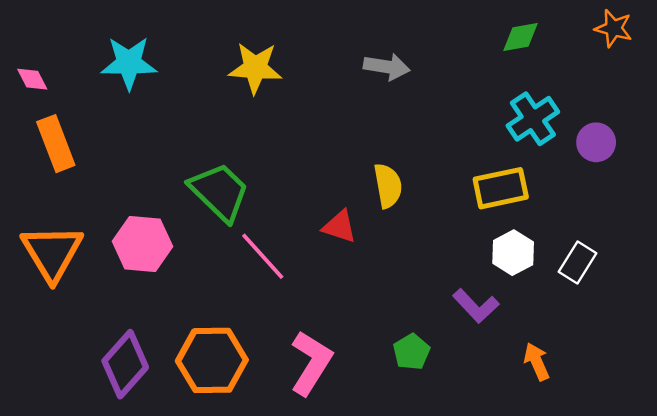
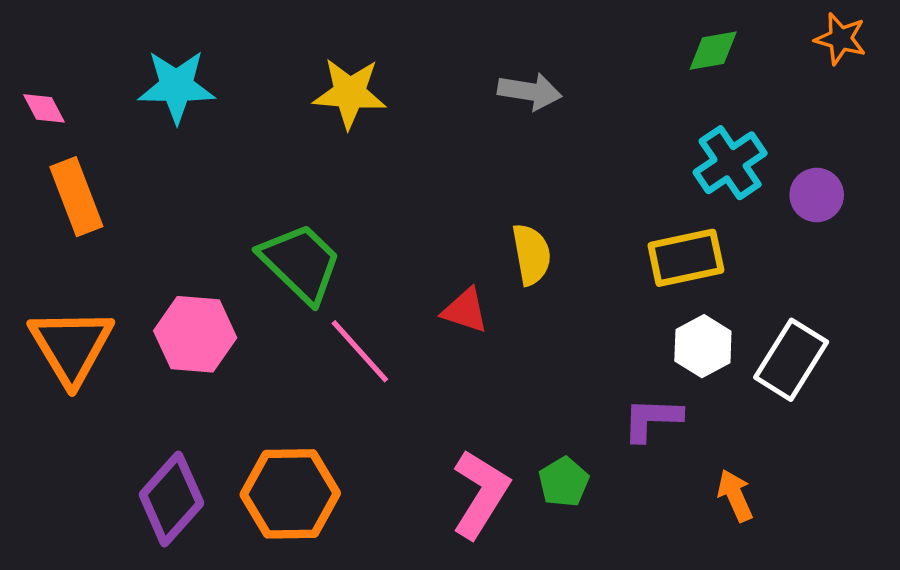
white rectangle: (578, 263) -> (791, 360), size x1.4
purple L-shape: (476, 306) -> (652, 419), turned 135
pink L-shape: (311, 363) -> (480, 494), moved

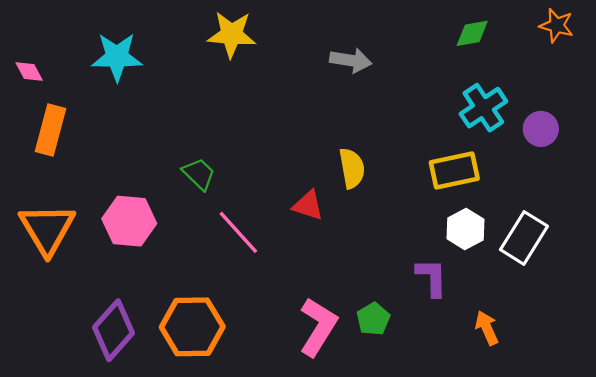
yellow star: (350, 93) -> (232, 34), moved
orange rectangle: (76, 197) -> (51, 130), turned 36
green trapezoid: (300, 263) -> (199, 174), size x0.6
purple L-shape: (652, 419) -> (432, 277), turned 87

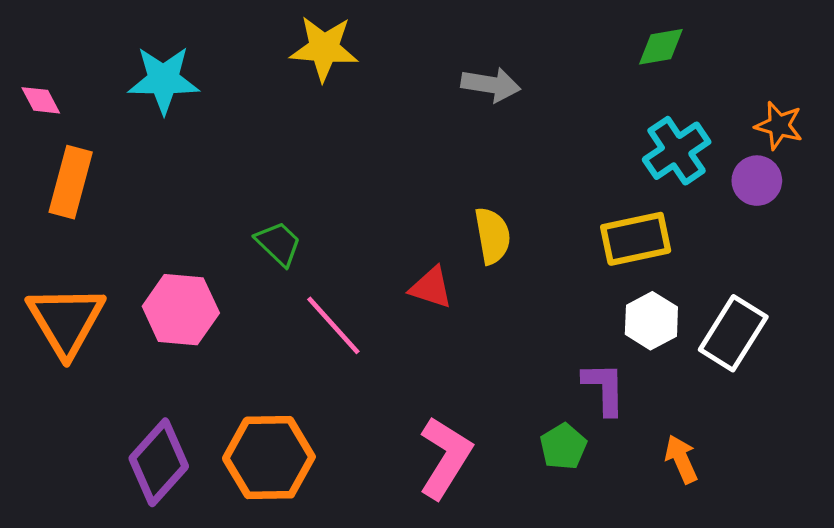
orange star: (557, 25) -> (779, 125), moved
green pentagon: (373, 319) -> (563, 447), moved

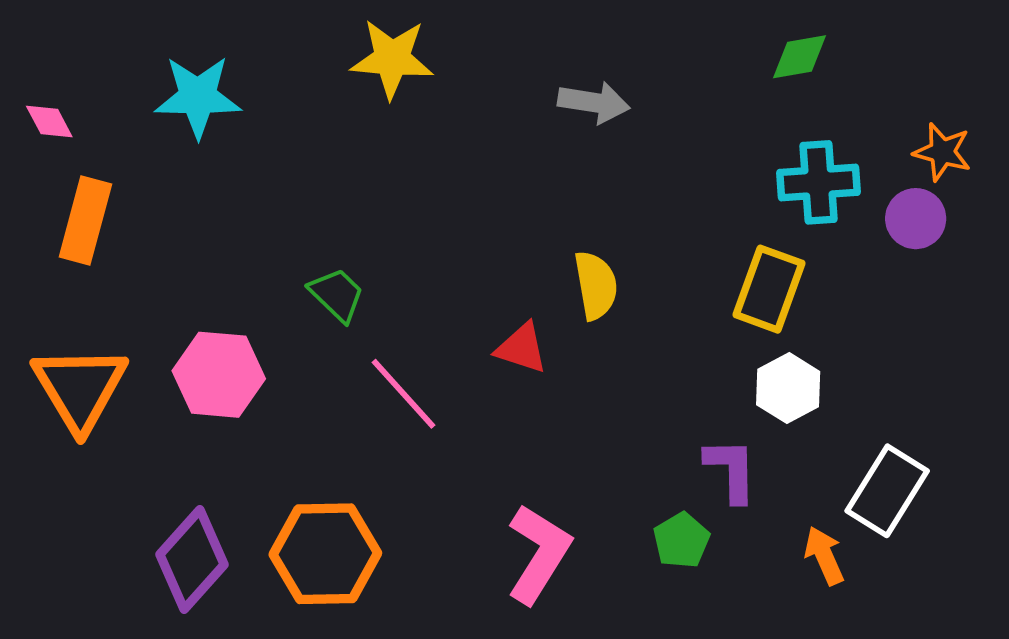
cyan cross: (677, 151) -> (819, 182), turned 30
yellow rectangle: (636, 239) -> (769, 289), turned -58
white rectangle: (733, 333) -> (887, 491), moved

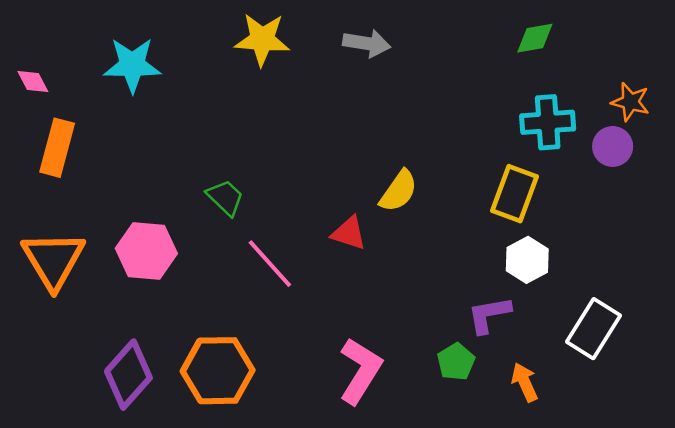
gray arrow: (594, 102) -> (367, 43), moved
yellow semicircle: (596, 285) -> (399, 191), turned 45
purple L-shape: (731, 470) -> (489, 315), turned -99
orange arrow: (824, 556) -> (525, 382), moved

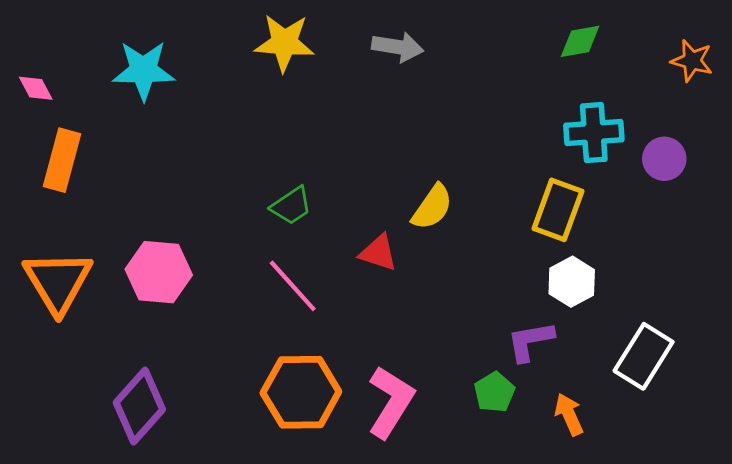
orange star: (630, 102) -> (692, 61), moved
green trapezoid: (225, 197) -> (291, 206), moved, turned 102
orange hexagon: (218, 371) -> (301, 392), moved

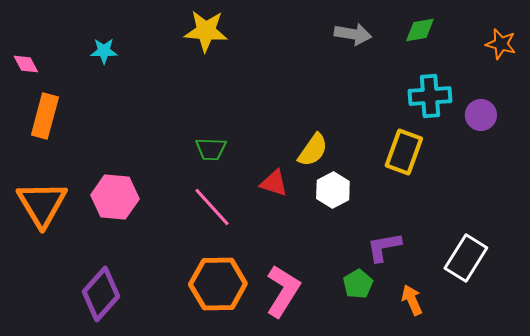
gray arrow: (398, 47) -> (353, 34), moved
cyan star: (143, 70) -> (104, 51), size x0.6
green trapezoid: (291, 206) -> (211, 149), turned 36
white hexagon: (572, 282) -> (333, 190), moved

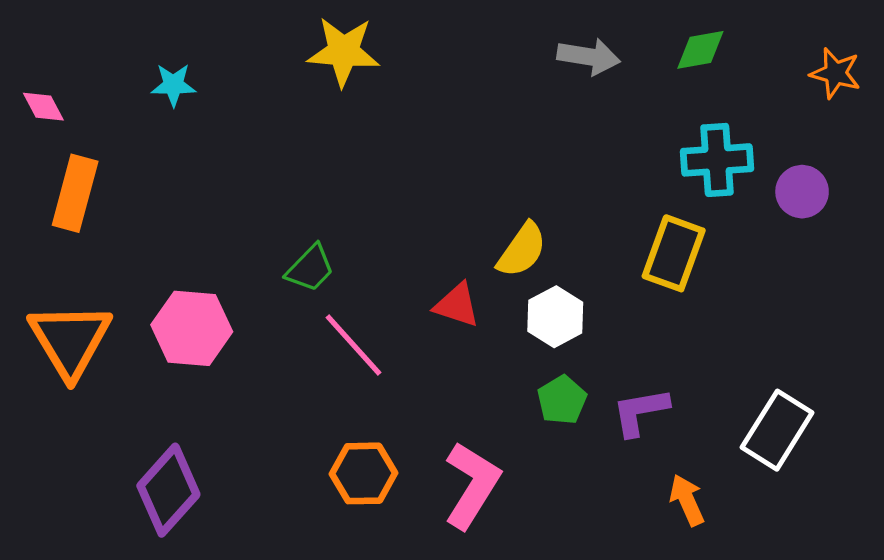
green trapezoid: (211, 149) -> (310, 268), moved, turned -48
orange hexagon: (218, 284) -> (364, 473), size x0.7
green pentagon: (358, 284) -> (562, 400), moved

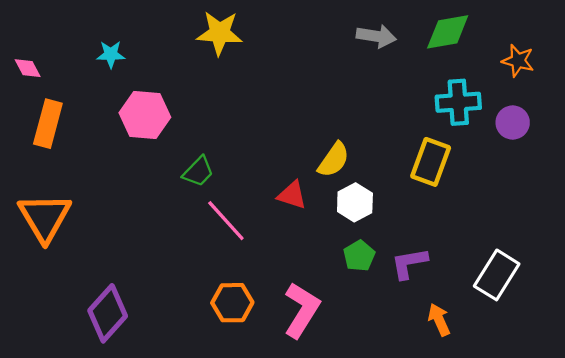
green diamond: (700, 50) -> (448, 32), size x1.4
orange star: (835, 73) -> (518, 61), moved
pink hexagon: (192, 328) -> (145, 115), moved

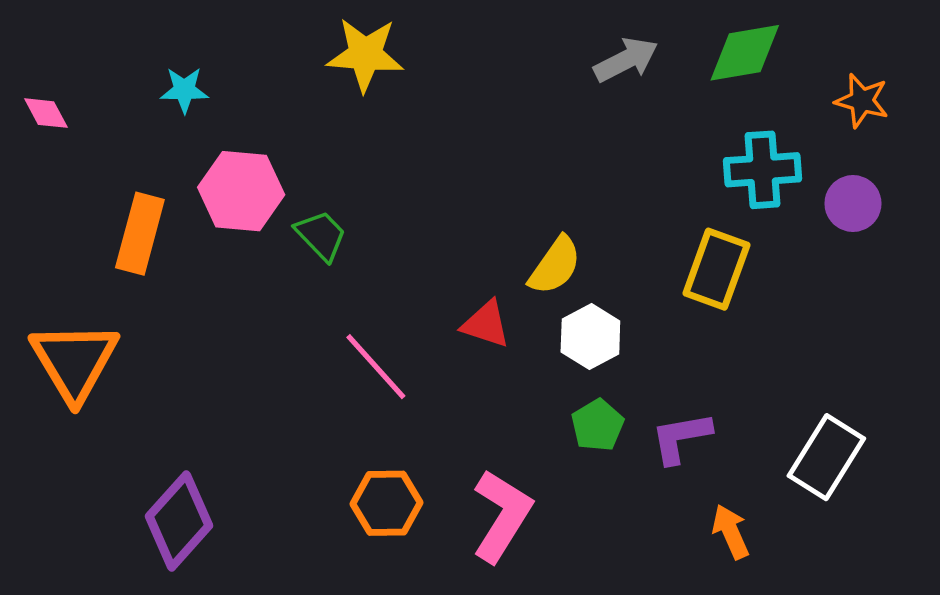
gray arrow: (376, 36) -> (626, 60), turned -36
orange rectangle: (48, 124) -> (140, 234), moved
green trapezoid: (198, 172) -> (321, 235), moved, turned -88

